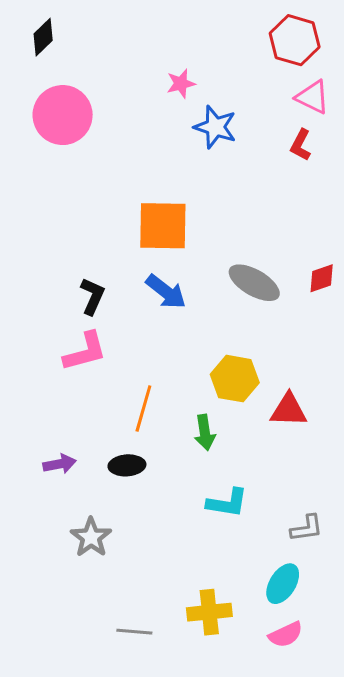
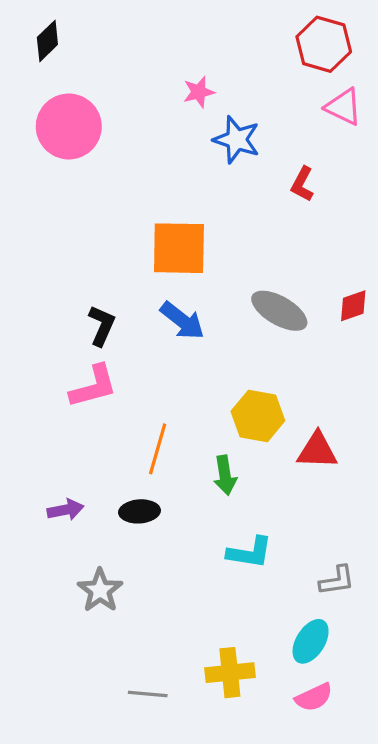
red L-shape: (301, 145) -> (302, 184), moved

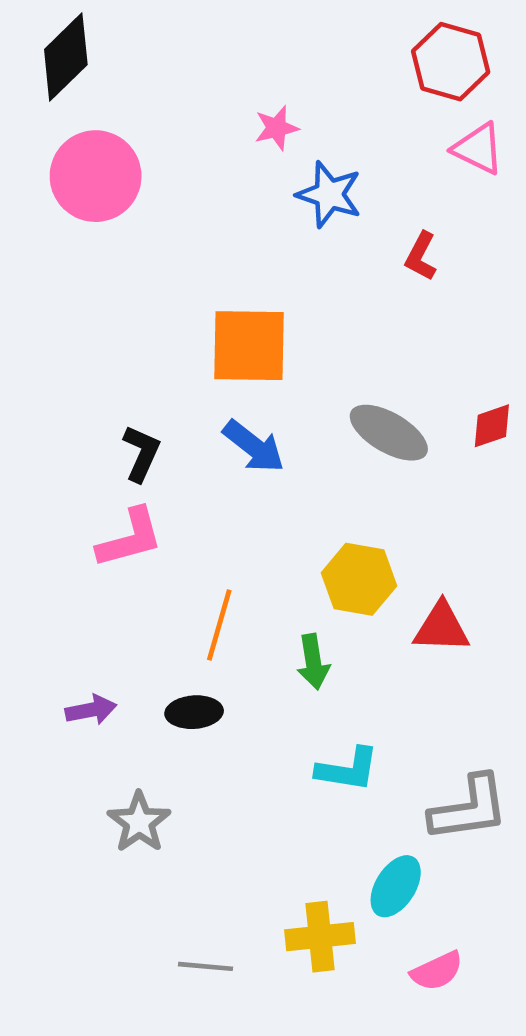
black diamond: (47, 41) -> (66, 57), size x1.5
gray L-shape: (337, 580) -> (469, 808), size x1.6
cyan ellipse: (311, 641) -> (396, 886), moved

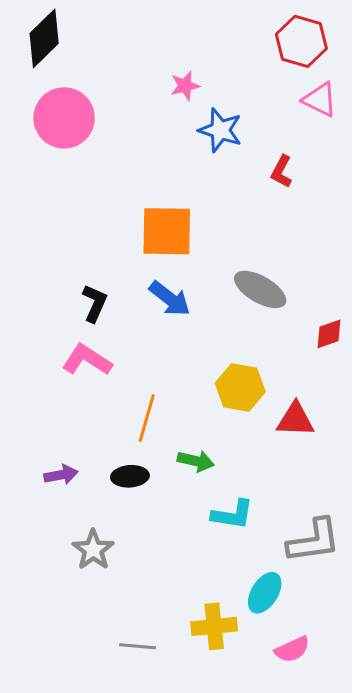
red diamond: (492, 426) -> (329, 334), moved
pink L-shape: (130, 538) -> (87, 360), turned -132
green arrow: (313, 662) -> (196, 461), moved, turned -68

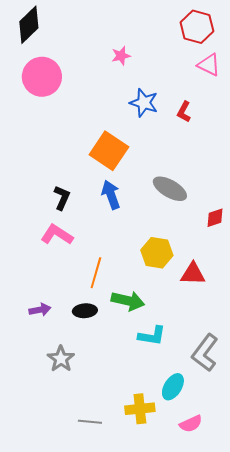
blue star: (220, 130) -> (144, 103), moved
orange square: (167, 231) -> (109, 151), turned 33
blue arrow: (170, 299) -> (111, 195), turned -148
green arrow: (196, 461) -> (128, 301), size x1.4
gray L-shape: (314, 541) -> (205, 353), turned 135

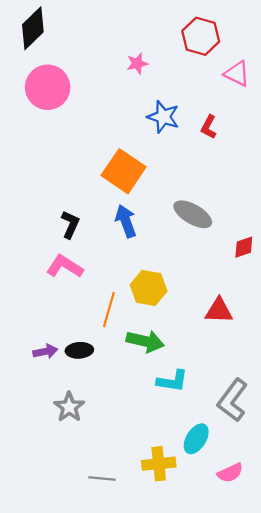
red hexagon: (197, 27) -> (201, 36), moved
yellow hexagon: (157, 253) -> (149, 288), moved
black ellipse: (85, 311) -> (79, 350), moved
pink semicircle: (191, 424) -> (230, 473), moved

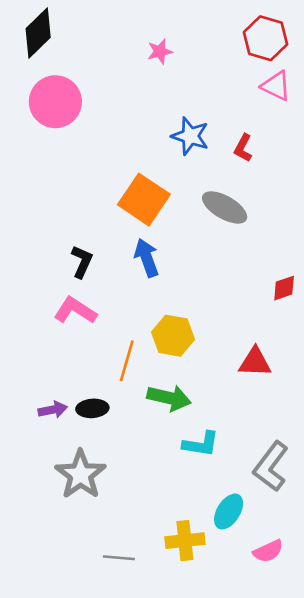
red hexagon: (201, 36) -> (266, 38), moved
pink star: (137, 63) -> (160, 51), moved
gray ellipse: (193, 214) -> (225, 207), moved
gray star: (69, 407) -> (81, 474), size x1.4

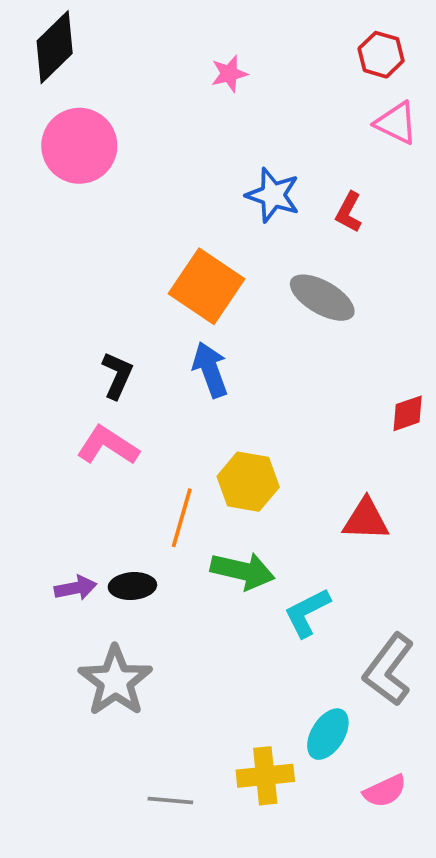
red hexagon: (266, 38) -> (381, 55), size x0.7
cyan L-shape: (201, 444) -> (307, 613), moved, turned 144

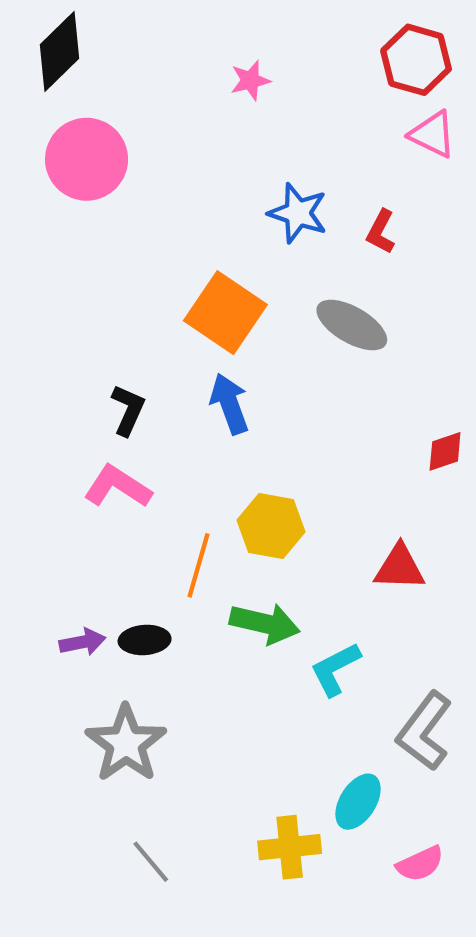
red hexagon: (381, 55) -> (416, 60), size x1.4
gray line: (170, 800) -> (151, 862), moved, turned 45

